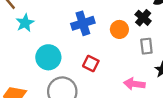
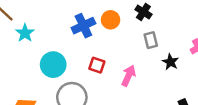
orange circle: (119, 29) -> (111, 20), moved
pink arrow: (134, 84) -> (128, 76), moved, turned 114

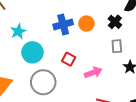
cyan star: (25, 33) -> (18, 31), moved
pink arrow: (128, 76) -> (93, 72), turned 36

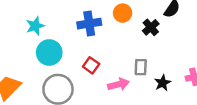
orange circle: (86, 24) -> (123, 13), moved
gray rectangle: (117, 46) -> (141, 67), moved

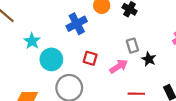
black star: (163, 83) -> (149, 59), moved

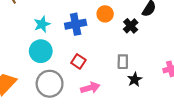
cyan star: (32, 41) -> (42, 24), moved
pink arrow: (119, 66) -> (90, 88), moved

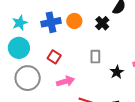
orange circle: (105, 14) -> (74, 21), moved
black star: (135, 79) -> (117, 72), moved

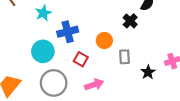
orange circle: (74, 21) -> (104, 41), moved
blue cross: (51, 22) -> (68, 32), moved
cyan star: (20, 23) -> (43, 13), moved

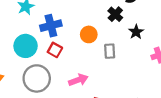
red square: (81, 59) -> (55, 50), moved
black star: (148, 72) -> (136, 32), moved

